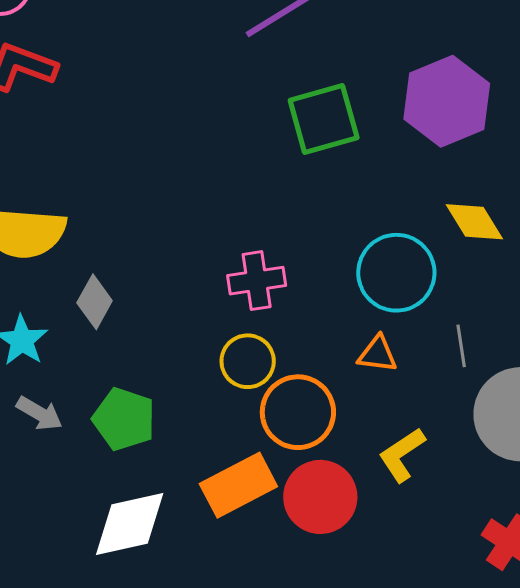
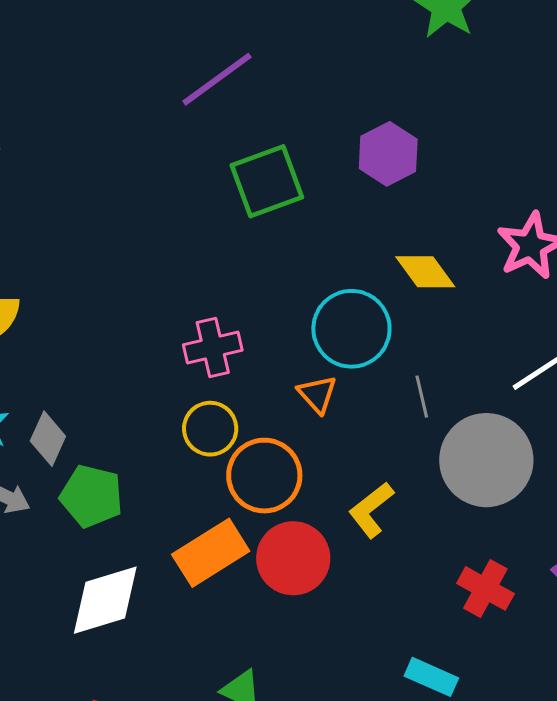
purple hexagon: (447, 101) -> (388, 154), size x0.7
gray diamond: (95, 302) -> (48, 439), moved
orange triangle: (377, 354) -> (317, 394), moved, turned 45

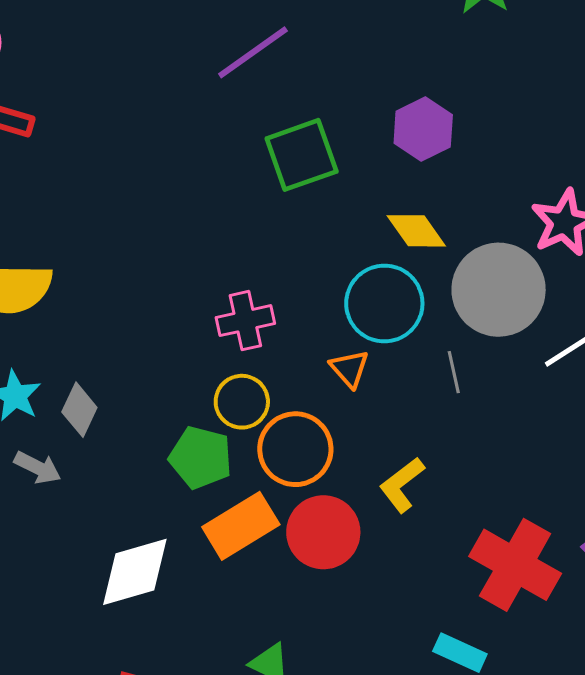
yellow diamond: (425, 272) -> (416, 231), moved
gray circle: (486, 460) -> (499, 290), moved
green pentagon: (91, 496) -> (201, 457), moved
red cross: (485, 588) -> (515, 565), size x1.6

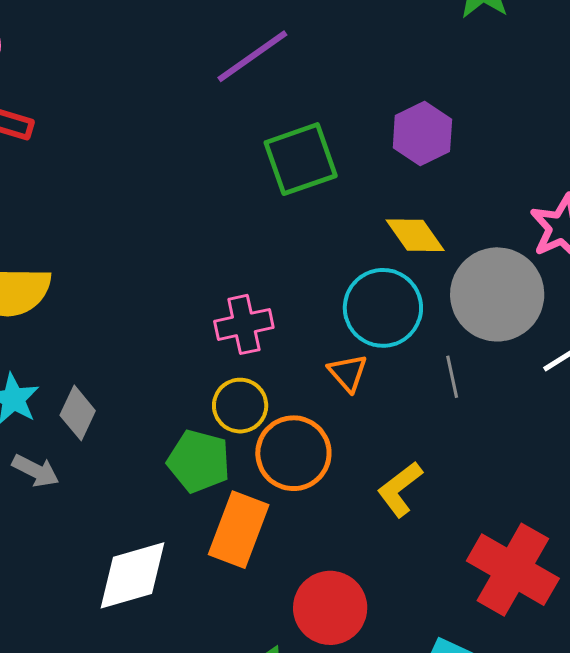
orange rectangle: (241, 526) -> (239, 530), turned -38
red circle: (323, 532) -> (330, 608), moved

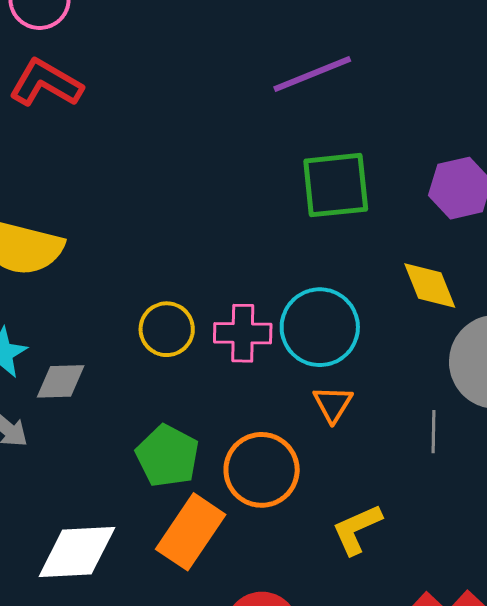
cyan circle: (383, 308) -> (320, 327), moved
yellow circle: (240, 406) -> (167, 329), moved
gray diamond: (78, 413) -> (61, 381), turned 50

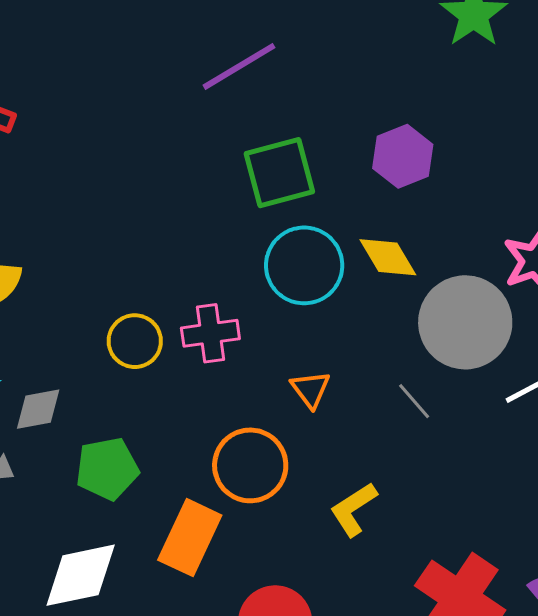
cyan circle: (320, 327) -> (304, 265), moved
gray line: (433, 432) -> (414, 401), turned -33
green pentagon: (167, 456) -> (107, 469), moved, turned -30

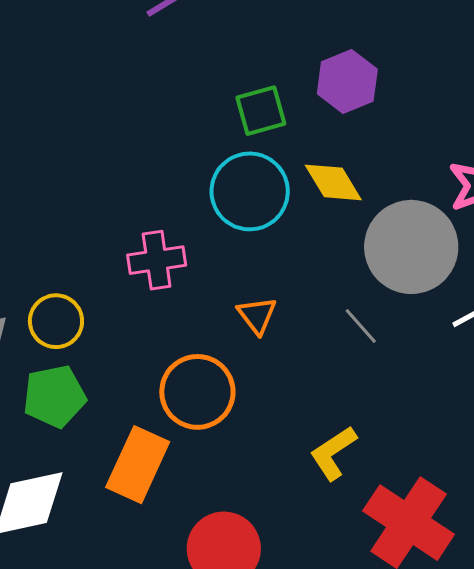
green square: (279, 173) -> (261, 111), moved, size x0.7
yellow circle: (135, 341) -> (56, 321), moved
yellow L-shape: (354, 509) -> (333, 453), moved

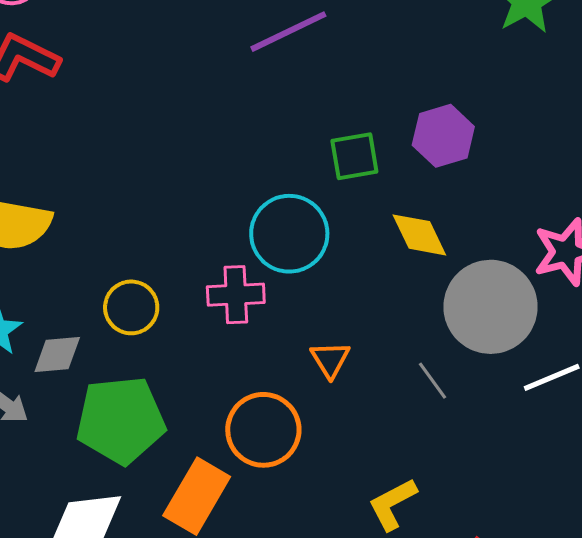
cyan circle: (250, 191) -> (289, 234), moved
yellow circle: (56, 321) -> (131, 307), moved
green pentagon: (54, 396) -> (121, 420), size x1.4

